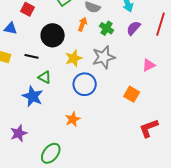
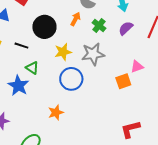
orange square: (132, 94) -> (123, 81), moved, turned 35

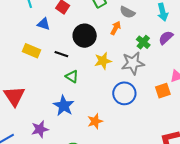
green cross: (99, 25) -> (143, 42), moved
blue circle: (71, 79) -> (124, 93), moved
blue star: (18, 85) -> (64, 106), moved

